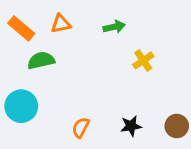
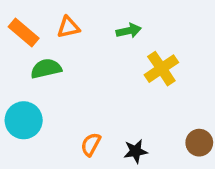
yellow cross: (143, 60) -> (161, 69), size x1.4
black star: (131, 126) -> (136, 151), moved

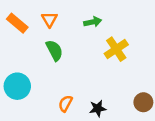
orange triangle: (68, 27) -> (49, 19), turned -49
green semicircle: (46, 69) -> (54, 50), moved, turned 75

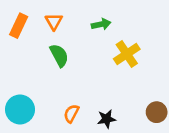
orange rectangle: (17, 23) -> (19, 26), turned 75
cyan circle: (17, 86) -> (20, 109), moved

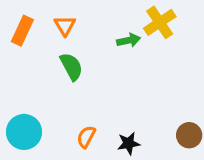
green arrow: (101, 24) -> (129, 40), moved
yellow cross: (127, 54) -> (160, 22), moved

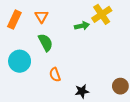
cyan circle: (24, 132) -> (20, 61), moved
orange semicircle: (86, 137) -> (55, 75), moved, turned -48

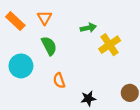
yellow cross: (102, 14) -> (110, 45), moved
orange rectangle: (14, 20) -> (15, 21), turned -72

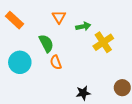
orange triangle: (45, 18) -> (59, 17), moved
orange semicircle: (59, 81) -> (56, 62), moved

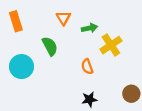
orange rectangle: (15, 20) -> (16, 21), turned 30
orange semicircle: (56, 62) -> (87, 67), moved

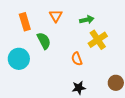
orange rectangle: (16, 21) -> (25, 22), moved
green arrow: (89, 28) -> (87, 20), moved

